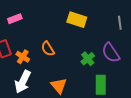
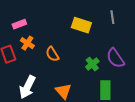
gray line: (120, 23) -> (112, 17), moved
orange cross: (23, 57) -> (27, 43), moved

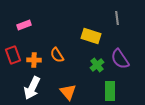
yellow rectangle: (81, 25) -> (91, 36), moved
orange cross: (27, 43) -> (34, 60), moved, turned -32

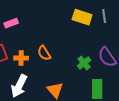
yellow rectangle: (91, 36) -> (82, 17), moved

